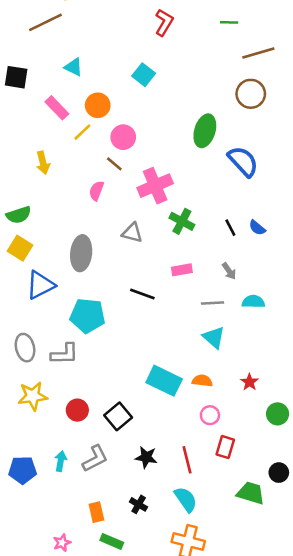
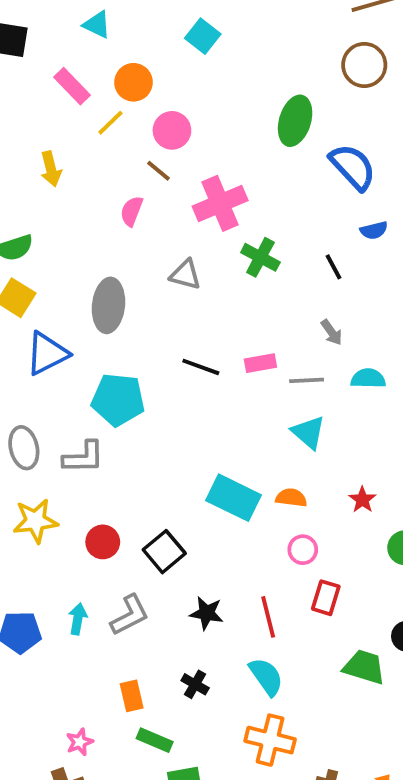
blue semicircle: (257, 228) -> (374, 230), moved, turned -54
pink rectangle: (182, 270) -> (260, 363), moved

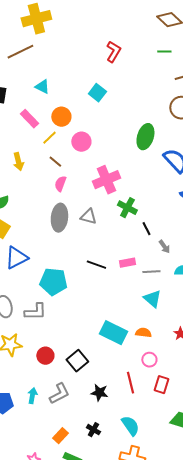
brown line: (158, 171) -> (55, 162), moved
black line: (334, 267) -> (146, 229), moved
gray ellipse: (108, 305) -> (59, 218), moved
red line: (268, 617) -> (130, 383), moved
orange rectangle: (132, 696) -> (60, 436), turned 56

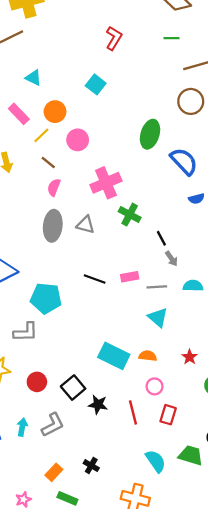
black line: (146, 229) -> (161, 238), moved
black star: (99, 393) -> (98, 405), moved
cyan semicircle: (130, 426) -> (156, 461), moved

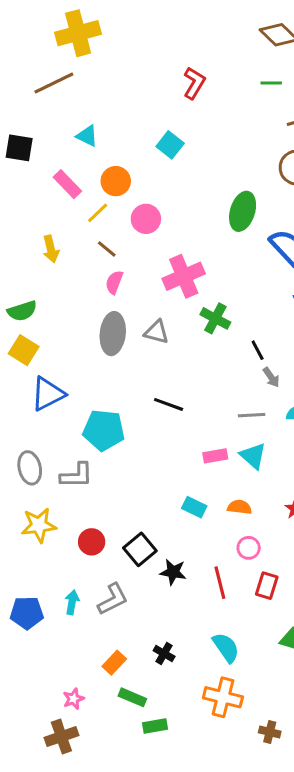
pink rectangle: (130, 277) -> (215, 456), moved
cyan rectangle: (114, 356) -> (194, 507), size x0.6
cyan semicircle: (156, 461) -> (226, 647), moved

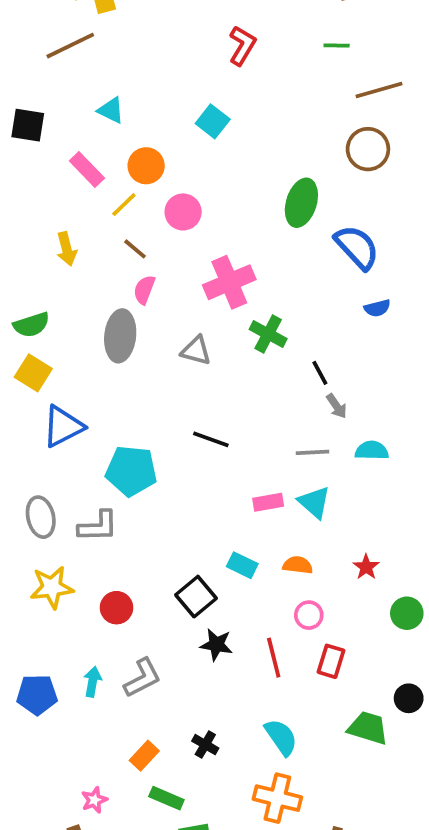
gray ellipse: (113, 334) -> (120, 336), moved
black square: (140, 549) -> (196, 597), moved

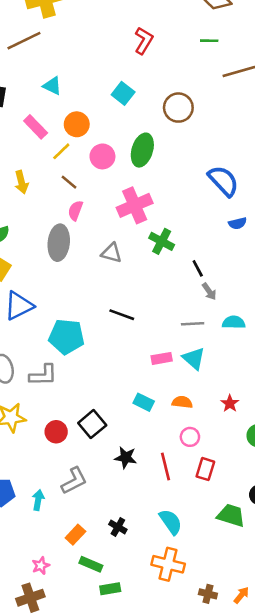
brown circle: (368, 149) -> (178, 108), moved
green ellipse: (301, 203) -> (142, 150), moved
black square: (196, 597) -> (92, 424), moved
cyan arrow: (92, 682) -> (38, 500), moved

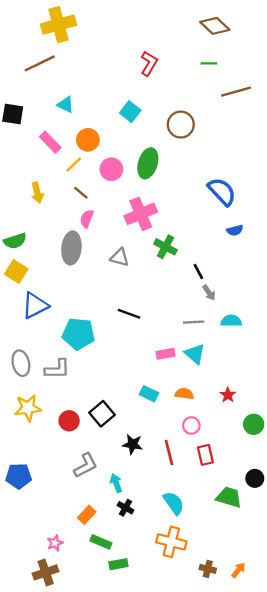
red rectangle: (205, 469) -> (205, 455), turned -30
cyan arrow: (38, 500) -> (116, 483), moved, turned -30

